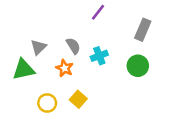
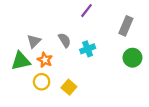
green circle: (138, 66) -> (132, 58), moved
orange star: (65, 68) -> (45, 60), moved
yellow circle: (47, 103) -> (42, 82), moved

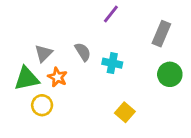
cyan cross: (88, 49) -> (112, 63), turned 32
yellow circle: (42, 82) -> (42, 105), moved
yellow square: (69, 87) -> (125, 112), moved

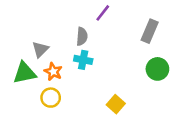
gray semicircle: (83, 52) -> (82, 36), moved, turned 36
cyan cross: (112, 63) -> (83, 60), moved
yellow circle: (42, 105) -> (51, 98), moved

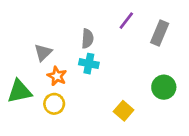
purple line: (103, 13) -> (126, 21), moved
green circle: (157, 69) -> (164, 87), moved
green triangle: (25, 73) -> (19, 91), moved

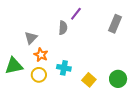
purple line: (126, 21) -> (76, 14), moved
cyan cross: (89, 64) -> (64, 68), moved
green circle: (164, 87) -> (118, 79), moved

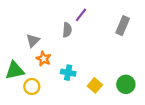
yellow circle: (39, 75) -> (32, 86), moved

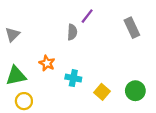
gray rectangle: (123, 26) -> (132, 28), turned -48
gray triangle: (33, 41) -> (12, 34), moved
yellow circle: (32, 86) -> (24, 101), moved

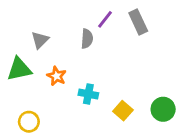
gray rectangle: (132, 28) -> (138, 22), moved
gray triangle: (12, 34) -> (40, 40), moved
green triangle: (16, 76) -> (19, 69), moved

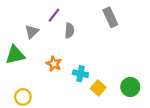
purple line: (105, 19) -> (54, 15), moved
orange star: (57, 76) -> (54, 64), moved
cyan cross: (88, 94) -> (80, 74), moved

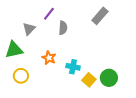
gray rectangle: (110, 17) -> (100, 16), turned 66
green circle: (130, 87) -> (109, 78), moved
yellow circle: (23, 97) -> (21, 76), moved

